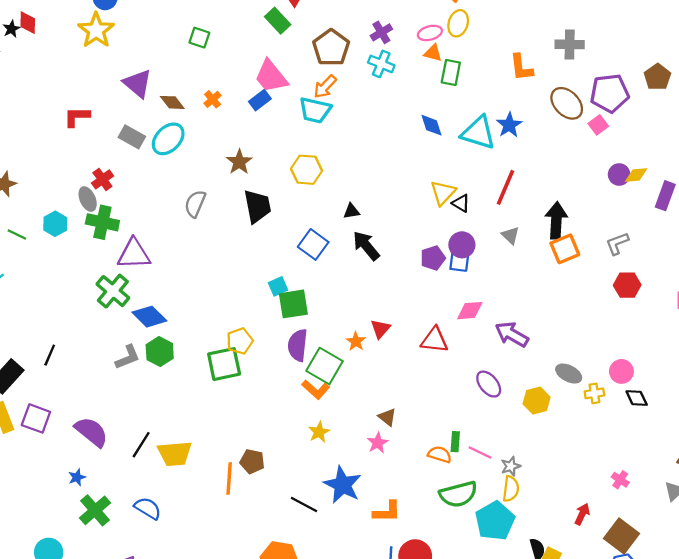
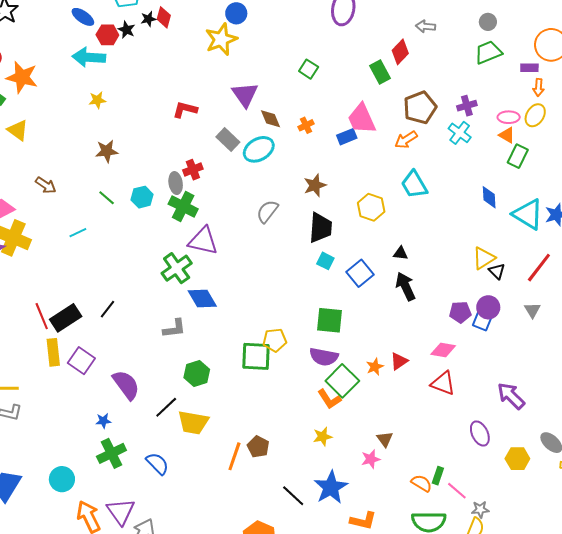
cyan trapezoid: (315, 110) -> (414, 185), moved, turned 32
cyan square: (278, 286) -> (325, 261), moved, turned 36
pink diamond: (470, 311) -> (443, 350), moved
purple semicircle: (298, 345) -> (324, 357), turned -100
green hexagon: (160, 352) -> (197, 374), moved

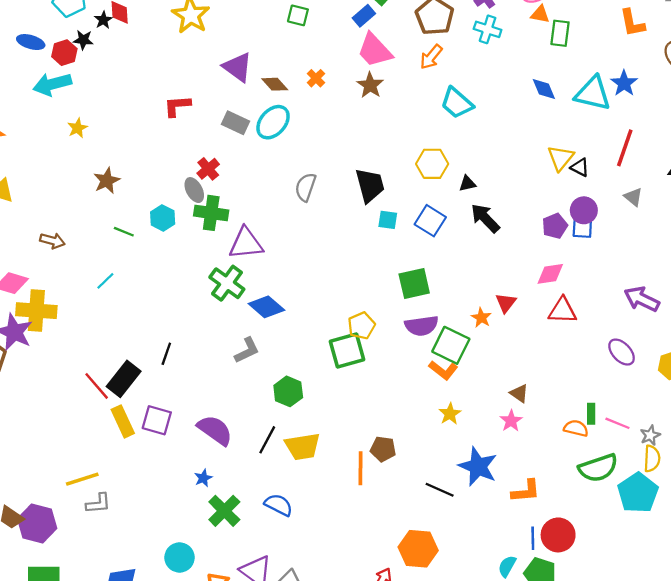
blue rectangle: (347, 137) -> (364, 16), moved
brown star: (315, 185) -> (370, 85), moved
yellow hexagon: (371, 207) -> (432, 164), moved

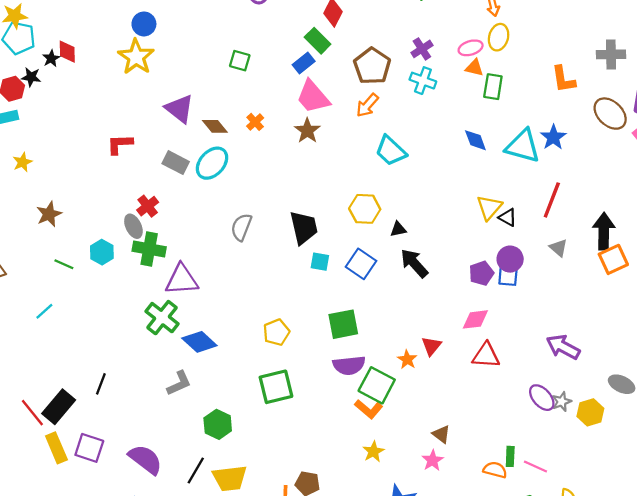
yellow pentagon: (361, 326) -> (276, 332), moved
gray star: (650, 435) -> (562, 402), moved

